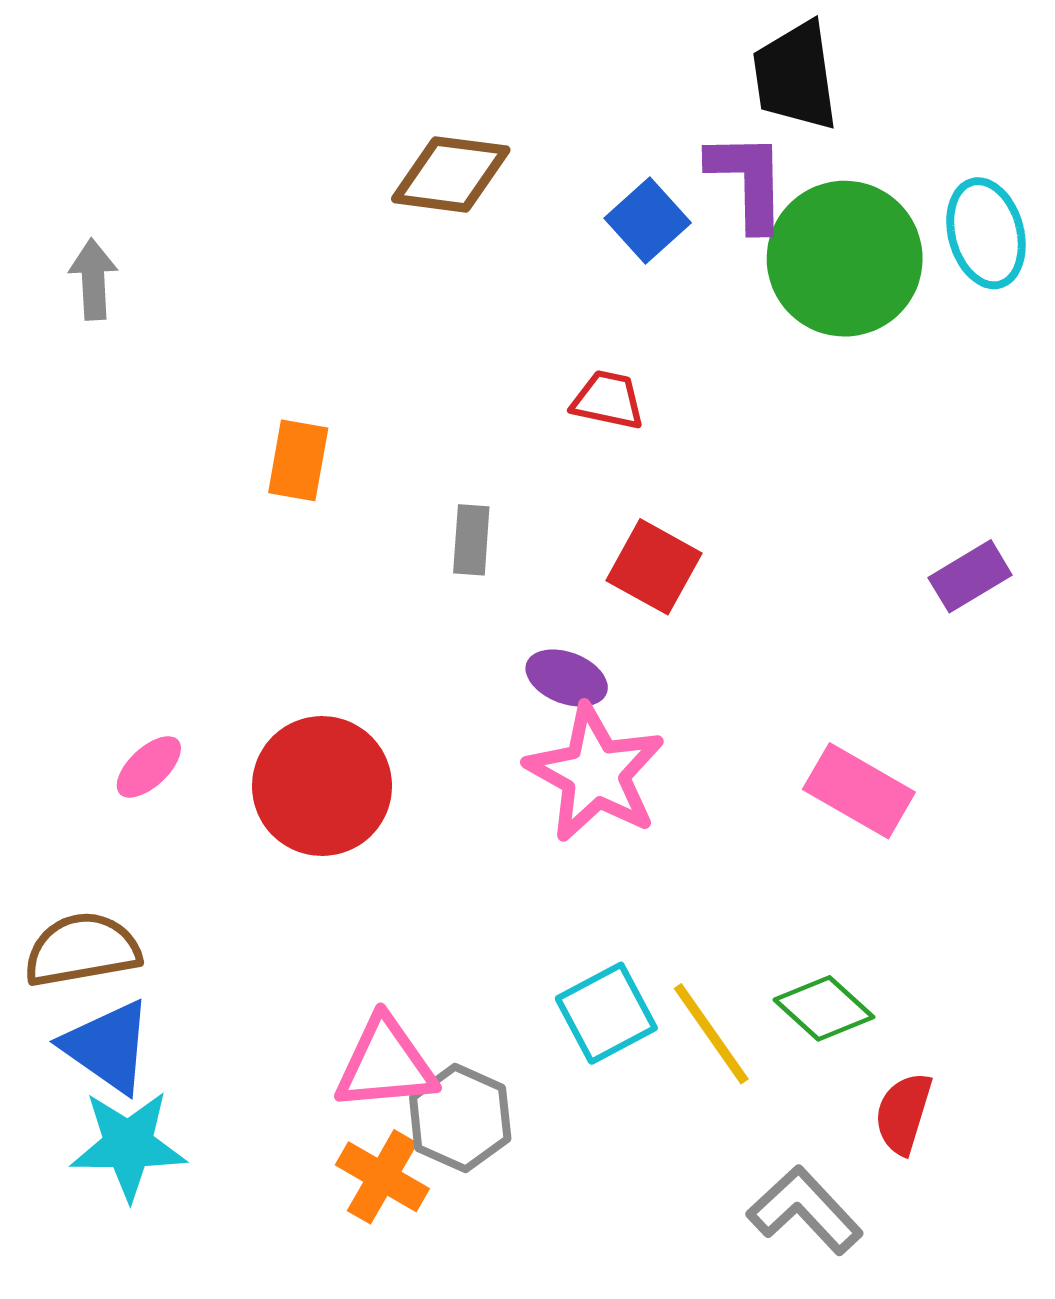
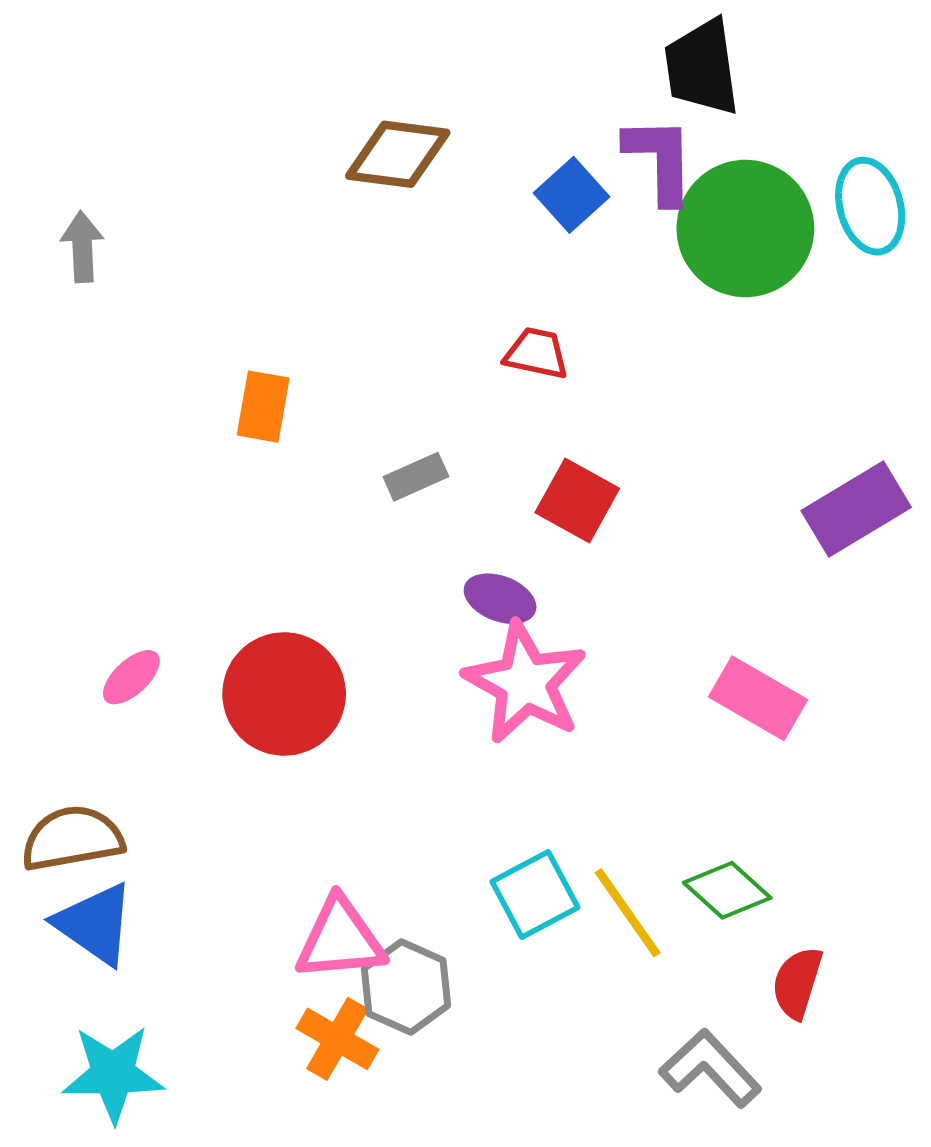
gray rectangle: (471, 540) -> (416, 477), turned 62
purple rectangle: (970, 576) -> (856, 509), size x1.5
cyan star: (128, 1145) -> (113, 1074), moved

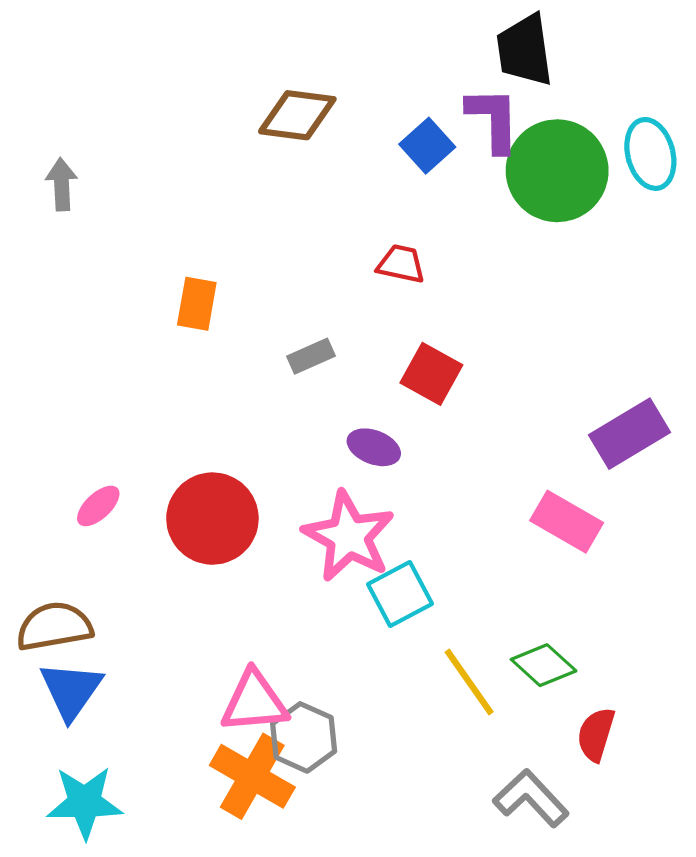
purple rectangle: (856, 509) -> (629, 434), moved
pink star: (525, 683) -> (349, 536), moved
cyan square: (535, 894) -> (400, 594), moved
blue triangle: (95, 924) -> (71, 690), turned 30
orange cross: (337, 1039) -> (252, 776), size x1.4

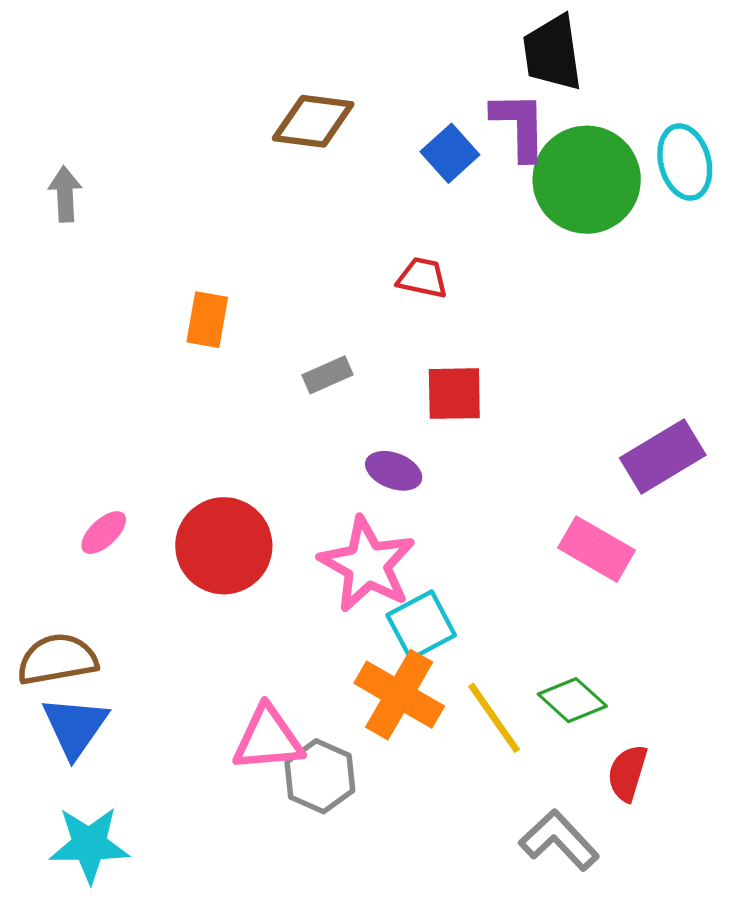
red square: (431, 374) -> (454, 394), turned -30
orange cross: (252, 776) -> (399, 695), moved

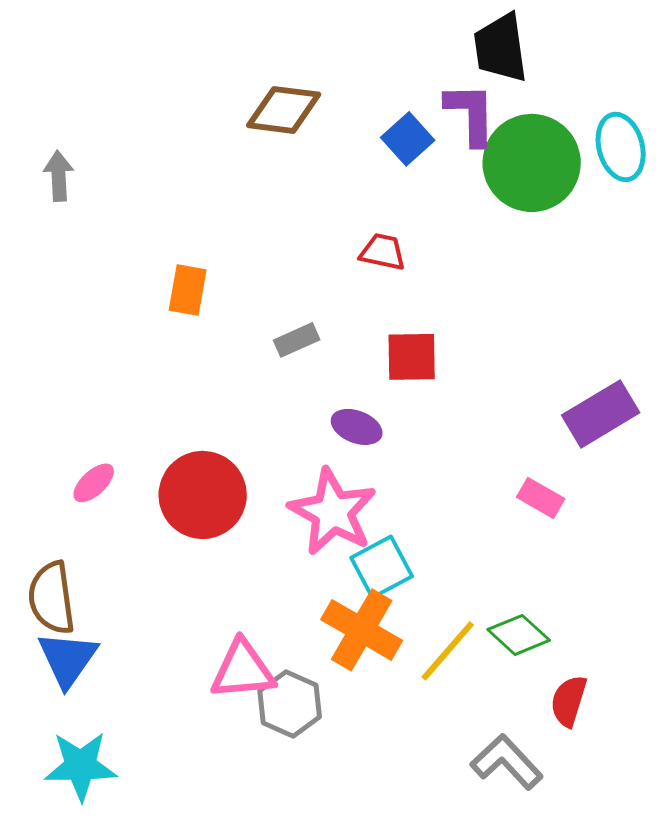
pink rectangle: (597, 549) -> (541, 498), size x0.7
brown semicircle: (57, 659) -> (52, 598), turned -88
yellow line: (494, 718) -> (448, 651), turned 76

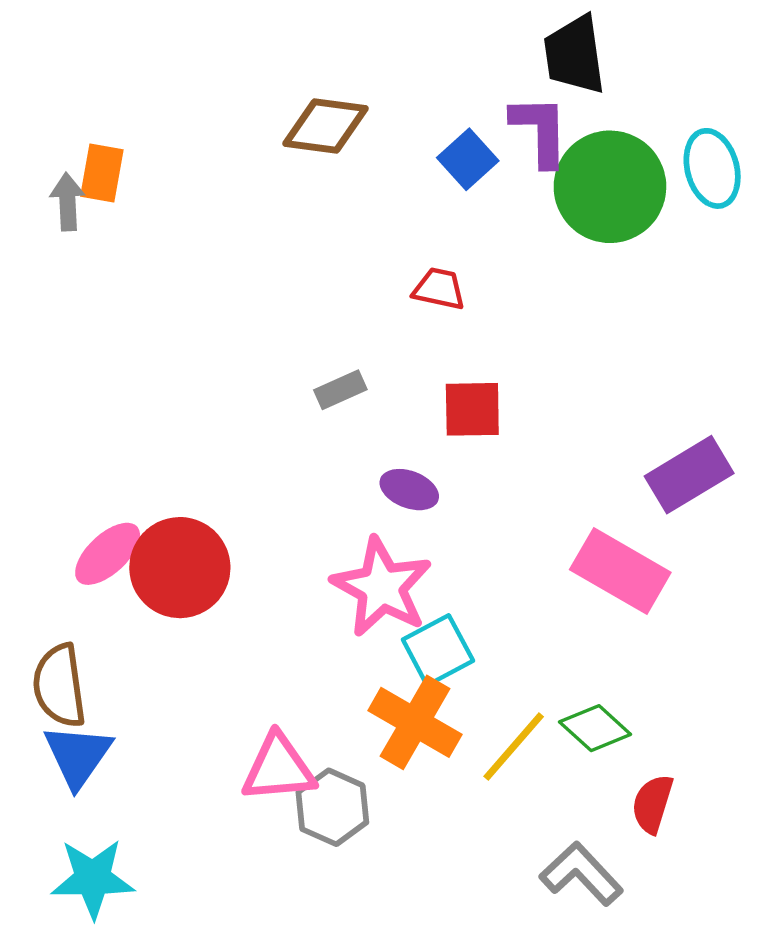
orange rectangle: (188, 290) -> (102, 173), moved
pink ellipse: (94, 483) -> (108, 554), size x1.4
red circle: (203, 495) -> (180, 568), moved
pink rectangle: (541, 498) -> (620, 571), size x1.8

